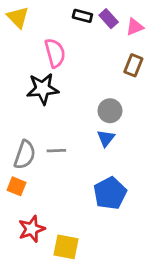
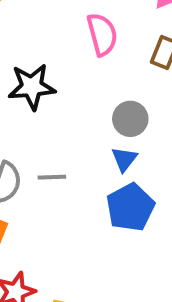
pink semicircle: (55, 53) -> (102, 34), moved
blue pentagon: (110, 193) -> (130, 207), moved

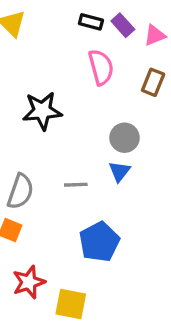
gray line: (52, 177) -> (76, 185), moved
blue pentagon: (130, 207) -> (99, 242), moved

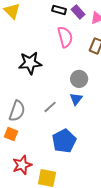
gray line: (76, 185) -> (50, 107), turned -40

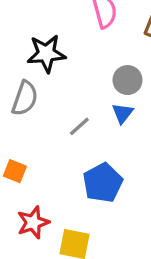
gray semicircle: (17, 111) -> (25, 98), moved

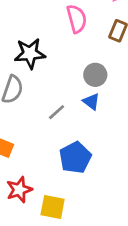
blue triangle: (123, 113) -> (91, 102), turned -30

